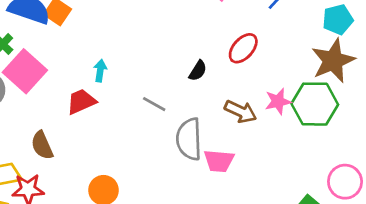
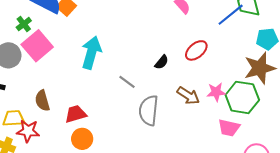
cyan arrow: (100, 71) -> (91, 53), size x2.0
red trapezoid: (81, 102) -> (76, 114), moved
pink trapezoid: (219, 161) -> (229, 128), moved

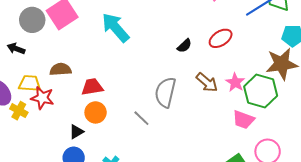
cyan arrow: (91, 53) -> (115, 27), turned -64
gray line: (127, 82) -> (141, 118), moved
pink star: (216, 92) -> (235, 82), turned 30
brown semicircle: (42, 101) -> (61, 69), turned 95

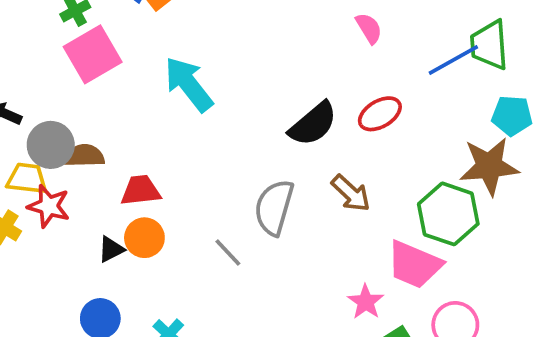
gray circle: (32, 20) -> (51, 145), moved
black semicircle: (184, 46) -> (313, 124), size x1.8
pink star: (235, 82) -> (366, 302), moved
pink trapezoid: (244, 120) -> (414, 265), size x1.4
black triangle: (76, 132) -> (111, 249), moved

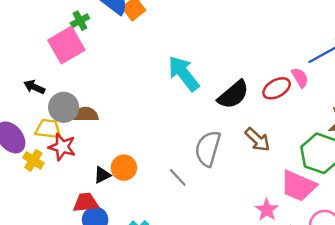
pink semicircle: (369, 28) -> (300, 78), moved
pink square: (93, 54) -> (66, 45), moved
cyan arrow: (189, 84) -> (184, 73), moved
red trapezoid: (141, 191) -> (86, 203), moved

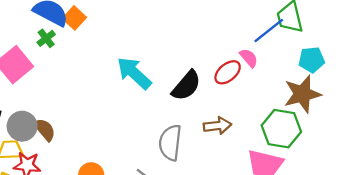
green cross: (80, 21) -> (46, 38), moved
brown semicircle: (85, 114) -> (45, 130), turned 60
brown arrow: (257, 140) -> (217, 126), turned -40

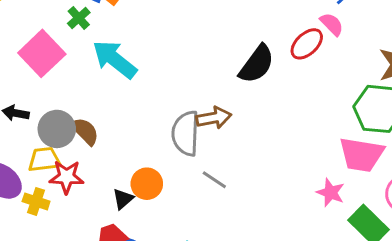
cyan arrow: (134, 73) -> (115, 59), moved
brown arrow: (217, 126) -> (214, 118), moved
gray semicircle: (170, 143) -> (186, 133), moved

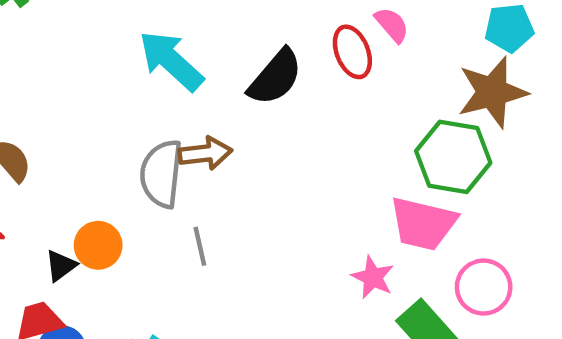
red ellipse: (307, 44) -> (352, 52), turned -72
cyan arrow: (115, 59) -> (171, 61), moved
gray line: (214, 180) -> (200, 246), turned 40

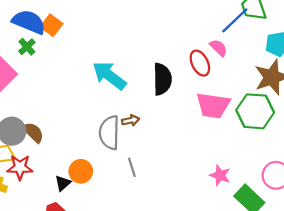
black semicircle: (275, 77) -> (162, 79), turned -36
brown arrow: (205, 153) -> (131, 120), size x0.7
pink trapezoid: (423, 224) -> (213, 105), moved

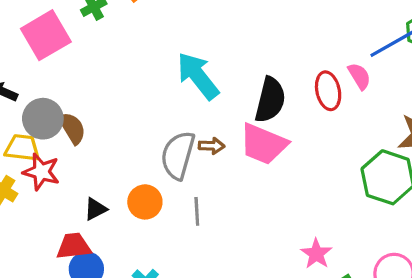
pink trapezoid: (213, 105) -> (264, 144), moved
orange circle: (81, 171) -> (145, 202), moved

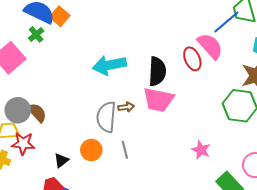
cyan arrow: (198, 76) -> (109, 65), turned -52
pink semicircle: (359, 76) -> (210, 46), size x1.6
pink star: (316, 254) -> (201, 150), moved

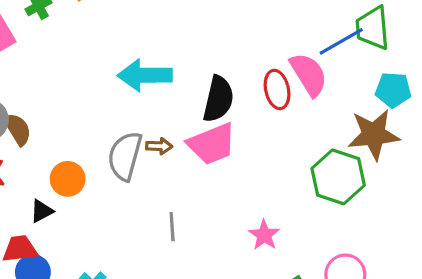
pink trapezoid: (158, 100) -> (212, 144), turned -44
orange circle: (91, 150) -> (68, 179), moved
gray line: (125, 150) -> (172, 227), moved

